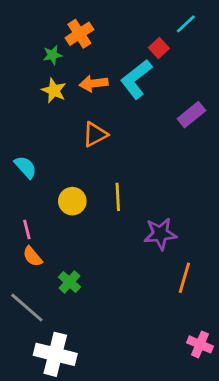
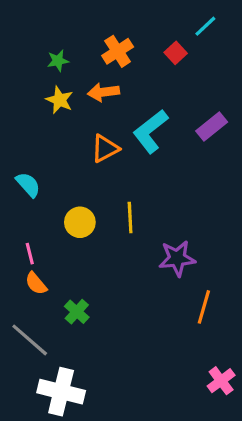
orange cross: (79, 34) -> (118, 51), moved
cyan L-shape: (136, 79) -> (150, 131), moved
pink cross: (200, 344) -> (221, 381), turned 30

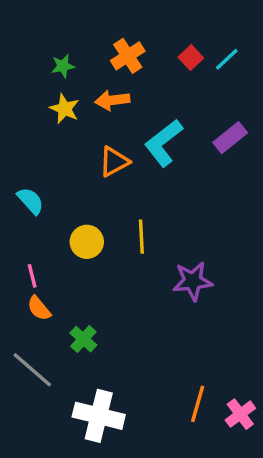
cyan line: (205, 26) -> (227, 59), moved
orange line: (204, 307) -> (198, 404), moved
white cross: (61, 392) -> (99, 416), moved

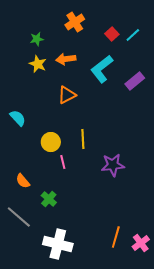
orange cross: (128, 56) -> (75, 22), moved
cyan L-shape: (164, 143) -> (102, 69), moved
pink line: (32, 276) -> (63, 162), moved

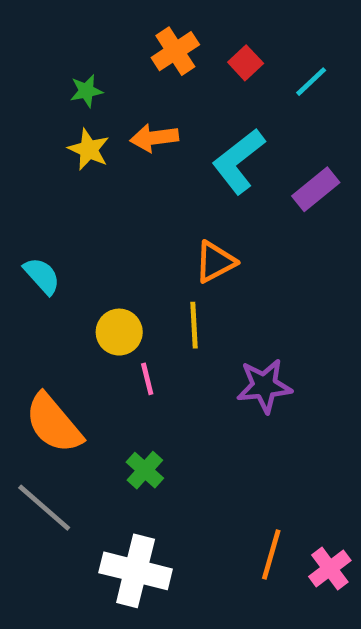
red square: (112, 34) -> (246, 63), moved
orange triangle: (67, 95) -> (215, 262), moved
orange semicircle: (23, 181) -> (54, 423), size x1.8
green cross: (49, 199) -> (145, 470), moved

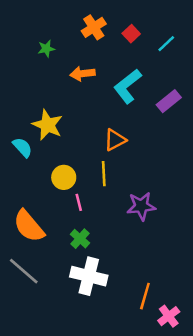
yellow star: (89, 149) -> (47, 125), moved, size x1.4
green cross: (145, 470) -> (80, 239), moved
pink cross: (330, 569) -> (169, 316), moved
white cross: (136, 571) -> (89, 276), moved

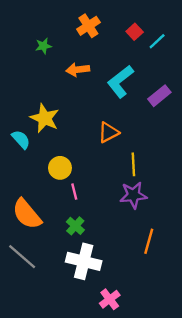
red square: (131, 34) -> (135, 32), moved
yellow line: (104, 174) -> (133, 164), moved
orange line: (145, 296) -> (149, 241), moved
pink cross: (169, 316) -> (110, 299), moved

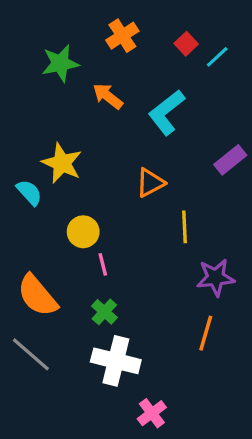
green star: (43, 46) -> (60, 63), size x1.6
orange arrow: (78, 70) -> (108, 96), turned 45
purple rectangle: (159, 96) -> (230, 160), moved
purple star: (133, 195) -> (216, 278), moved

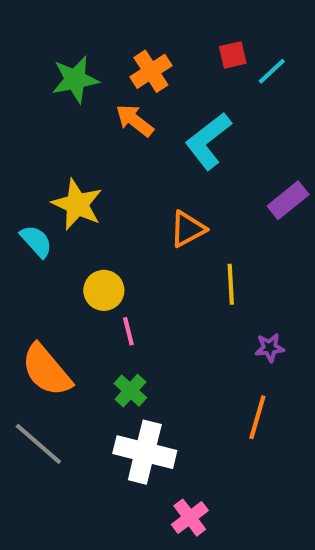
orange cross: (122, 36) -> (151, 71), moved
red square: (186, 44) -> (233, 55), turned 30
purple star: (216, 278) -> (270, 348), size x0.6

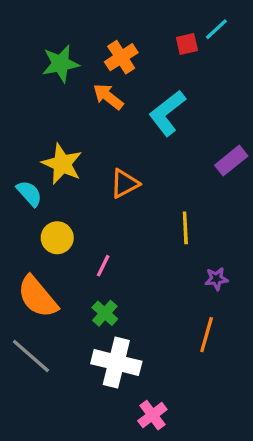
cyan line: (272, 71) -> (216, 29), moved
orange triangle: (188, 229) -> (125, 184), moved
yellow circle: (104, 290) -> (57, 238), moved
pink line: (128, 331) -> (103, 266), turned 40

